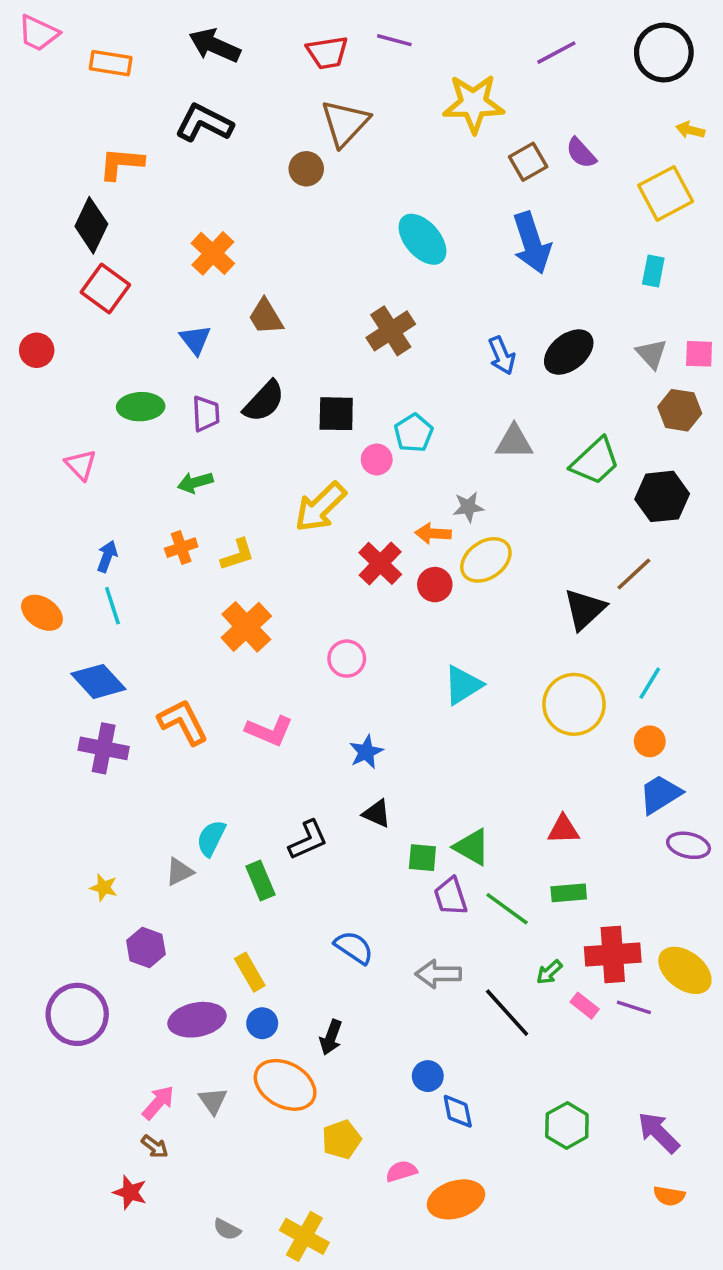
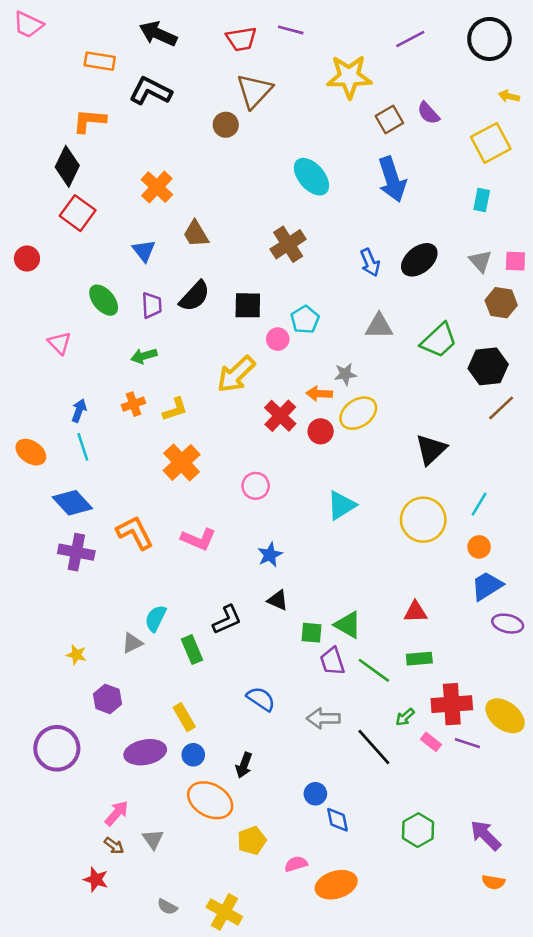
orange rectangle: (111, 63) -> (100, 61), moved
green ellipse: (141, 407) -> (104, 300), turned 52
brown line: (634, 574) -> (501, 408), moved
gray triangle: (213, 1101) -> (153, 839), moved

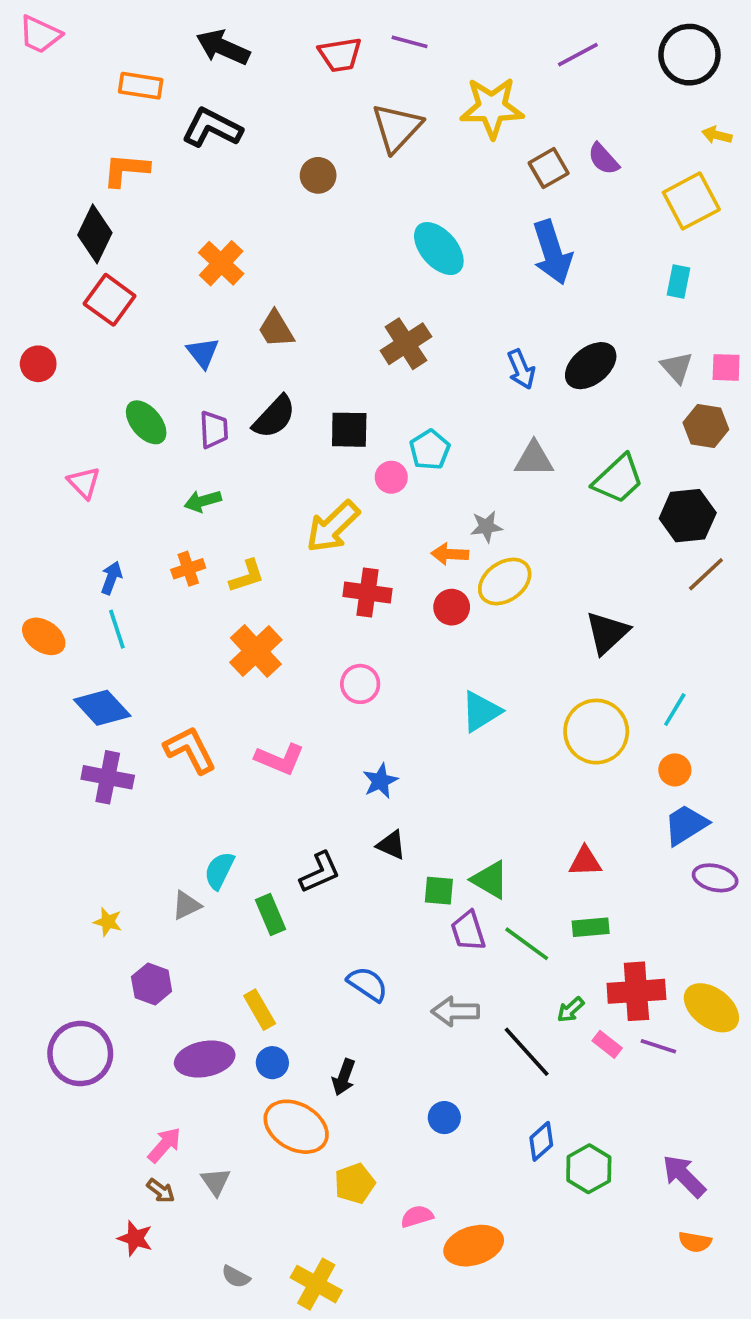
brown triangle: (254, 91) -> (397, 128), moved
red cross: (280, 416) -> (367, 592), moved, turned -36
blue diamond: (337, 820) -> (541, 1141), moved, turned 60

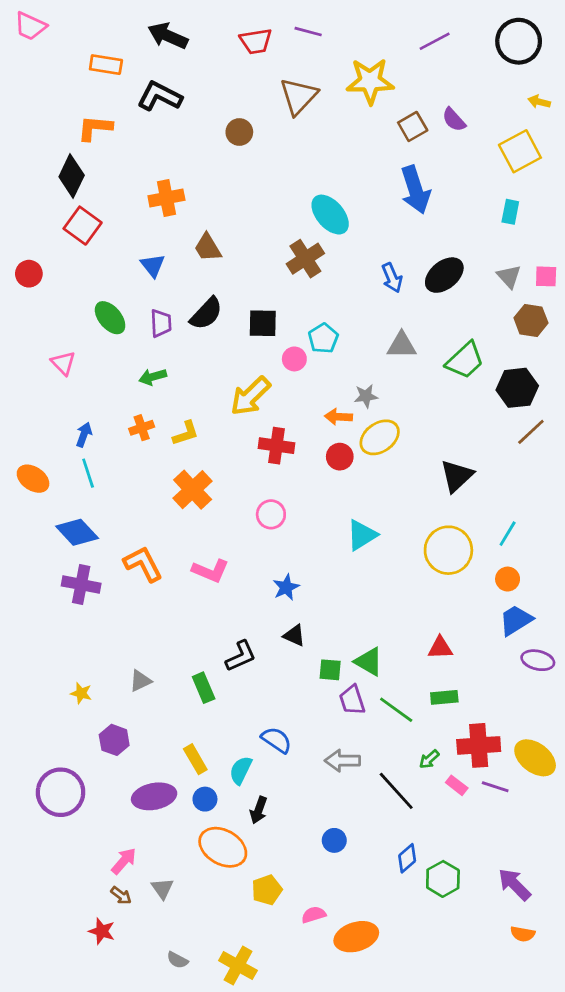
cyan ellipse: (439, 249) -> (330, 215), moved
orange cross: (221, 263) -> (166, 198), turned 36
cyan semicircle: (219, 871) -> (241, 770), moved

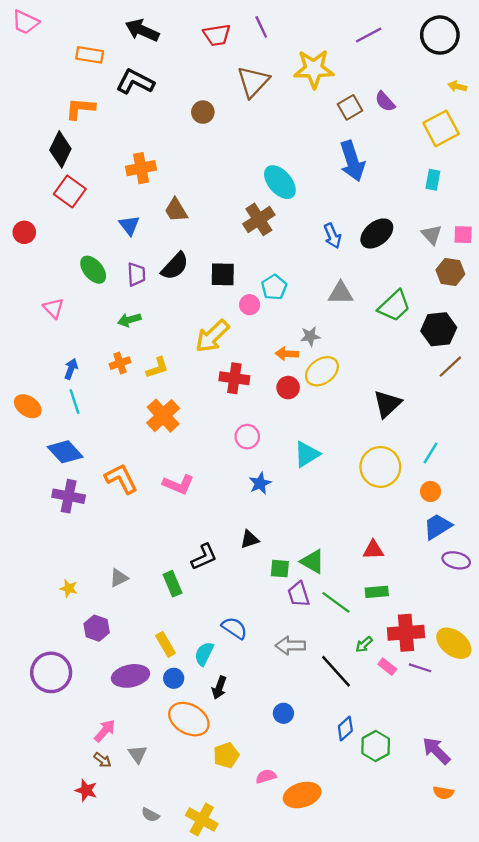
purple line: (308, 32) -> (261, 27), turned 50
pink circle: (271, 514) -> (247, 437), moved
blue star: (286, 587) -> (260, 483), moved
black triangle: (294, 635) -> (250, 539), turned -42

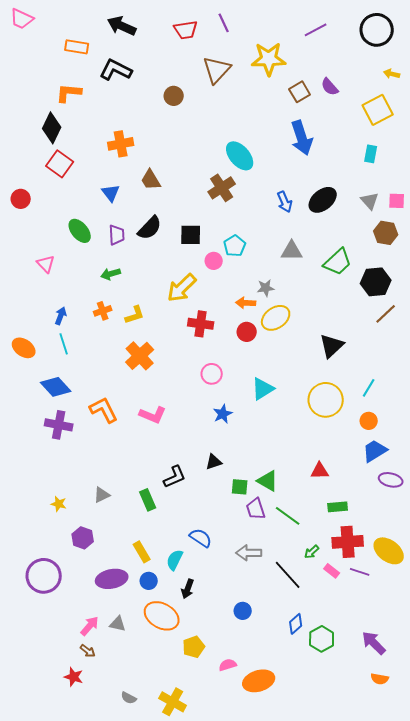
green rectangle: (377, 592) -> (338, 507), moved
gray triangle: (137, 754) -> (118, 624), moved, turned -42

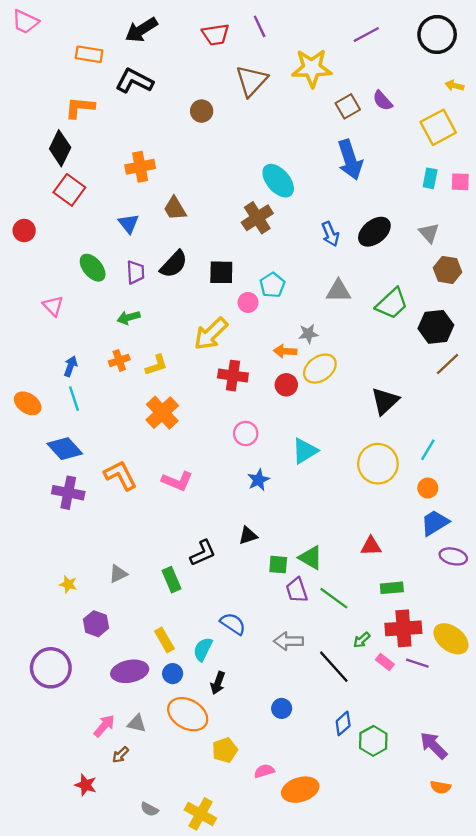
black arrow: (122, 26) -> (141, 30), turned -56
pink square: (397, 201) -> (460, 182), moved
brown arrow: (88, 651) -> (120, 755), moved, turned 98

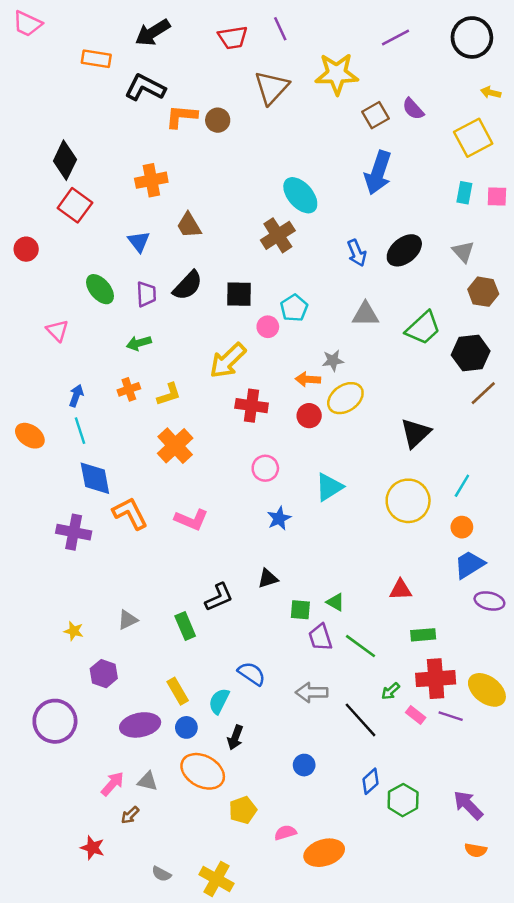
orange L-shape: (80, 108) -> (181, 116), moved
blue arrow: (350, 160) -> (378, 173), turned 36
blue diamond: (65, 449) -> (95, 478), moved, turned 32
green triangle: (311, 558) -> (335, 602), size x0.7

